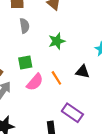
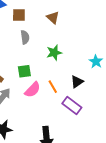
black triangle: (83, 72) -> (77, 82), turned -48
purple rectangle: (72, 113) -> (72, 105), moved

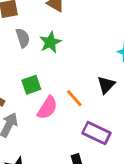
green star: (54, 53) -> (50, 42), moved
purple rectangle: (72, 105) -> (96, 133), moved

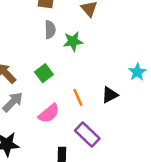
green square: (31, 85) -> (44, 73), turned -36
pink semicircle: (47, 108) -> (49, 113), moved

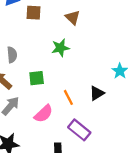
gray semicircle: (50, 30) -> (12, 55), moved
green square: (44, 73) -> (37, 78), turned 35

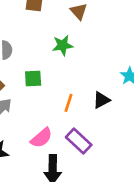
orange line: (68, 97) -> (68, 103), turned 42
pink semicircle: (44, 114) -> (41, 138), moved

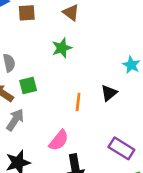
green square: (33, 78) -> (28, 86), moved
purple rectangle: (79, 141) -> (121, 148), moved

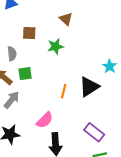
brown square: (27, 13) -> (29, 33), moved
black triangle: (109, 93) -> (89, 87), size x1.5

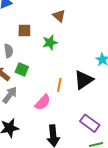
green square: (25, 74) -> (22, 69), turned 32
pink semicircle: (45, 120) -> (43, 102), moved

